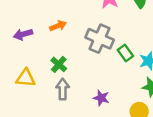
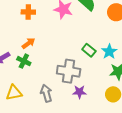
gray cross: (100, 39) -> (69, 71), moved
green cross: (59, 64) -> (24, 61), moved

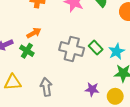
gray cross: (69, 71) -> (72, 49), moved
purple star: (79, 92) -> (92, 89), moved

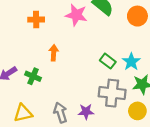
orange arrow: (34, 33) -> (54, 53), moved, turned -48
gray cross: (72, 49) -> (112, 93), moved
purple star: (92, 89) -> (86, 112), moved

